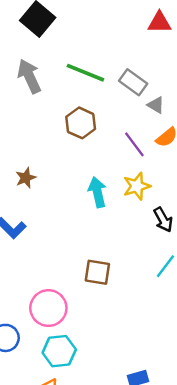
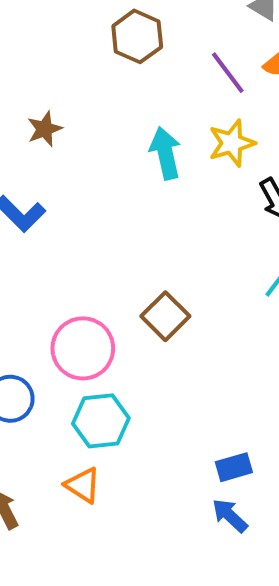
brown square: (97, 272) -> (165, 316), moved, turned 36

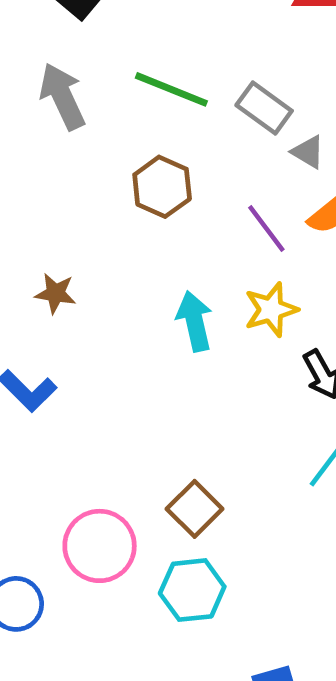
brown star: (45, 129) -> (55, 293), turned 30
cyan hexagon: (101, 421) -> (192, 590), moved

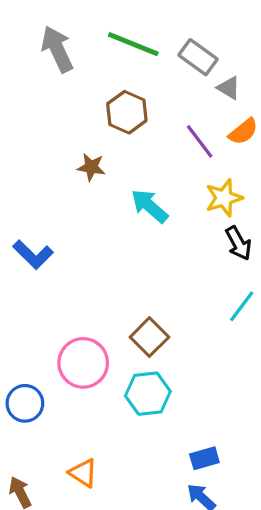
brown star: (55, 293) -> (91, 167), moved
yellow star: (271, 310) -> (224, 198), moved
cyan arrow: (195, 321) -> (149, 206), turned -36

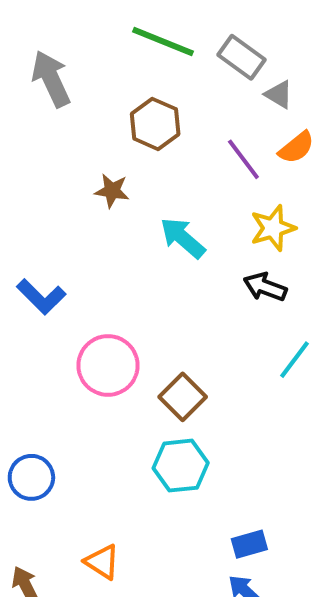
gray arrow: (57, 49) -> (51, 79), moved
black arrow: (238, 243) -> (265, 287), moved, turned 140
pink circle: (83, 363) -> (108, 365), moved

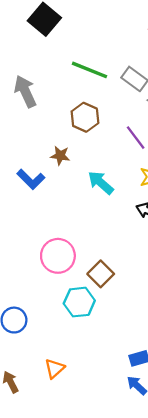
blue L-shape: (41, 297) -> (31, 179), moved
cyan hexagon: (181, 466) -> (79, 302), moved
orange triangle: (102, 562) -> (55, 369), turned 45

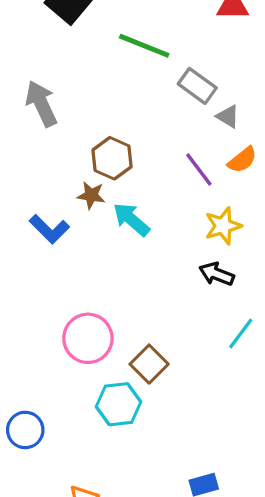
green line: (89, 70) -> (144, 46), moved
brown hexagon: (85, 117) -> (112, 158), moved
cyan arrow: (101, 183) -> (131, 219), moved

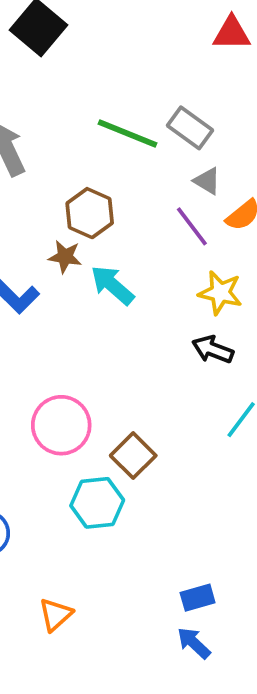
green line: (144, 46) -> (128, 134), moved
gray triangle: (228, 116) -> (207, 181), moved
yellow star: (223, 226) -> (220, 293), turned 30

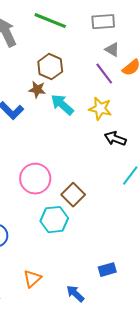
gray rectangle: (190, 128) -> (103, 22), turned -40
green line: (128, 134) -> (50, 21), moved
yellow star: (220, 293) -> (100, 109), moved
blue arrow: (194, 643) -> (75, 294), moved

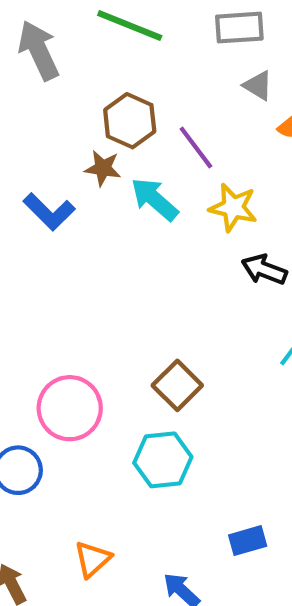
purple line: (104, 74) -> (196, 148), moved
pink circle: (35, 179) -> (70, 408), moved
cyan hexagon: (54, 220) -> (163, 460), moved

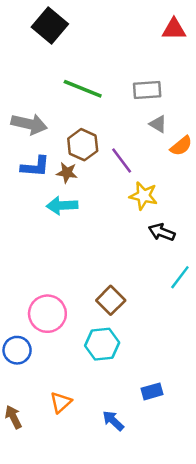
gray arrow: (39, 50) -> (29, 124), moved, turned 128
cyan arrow: (155, 199) -> (62, 205), moved, turned -44
blue L-shape: (49, 212) -> (35, 167), moved, turned -40

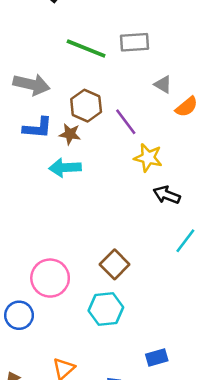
gray rectangle: (147, 90) -> (134, 42), moved

